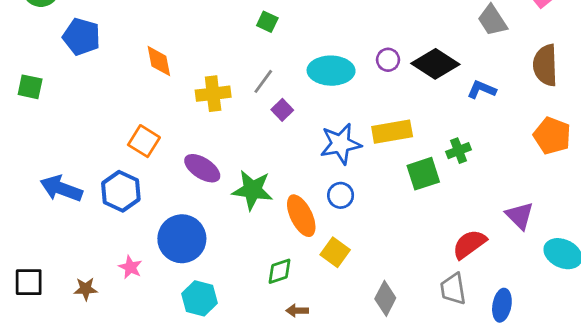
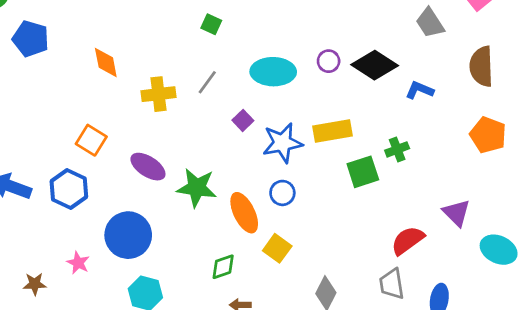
purple square: (282, 110) -> (243, 120), moved

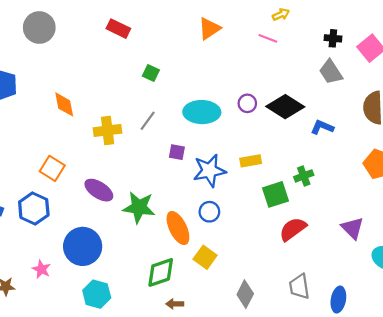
purple square: (243, 120) -> (177, 152), turned -35
yellow rectangle: (332, 131) -> (251, 161), size x0.7
red semicircle: (408, 240) -> (293, 229), moved
green diamond: (223, 267) -> (161, 272), size x1.4

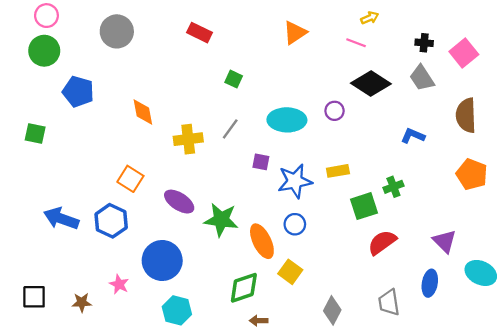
black diamond: (285, 107) -> (371, 84), moved
blue ellipse: (338, 300) -> (430, 283), moved

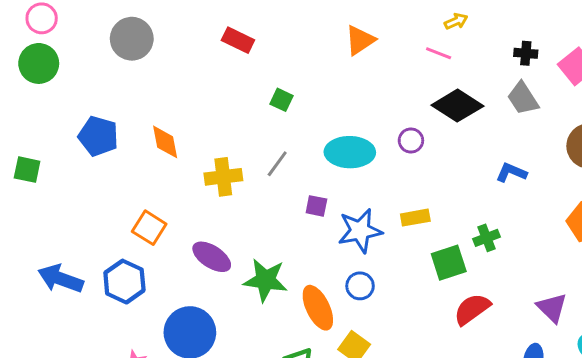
blue pentagon: (78, 92) -> (98, 136), moved

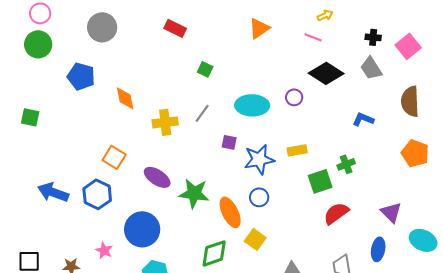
blue pentagon: (98, 136) -> (81, 76), moved

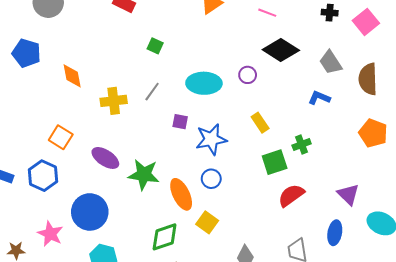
gray trapezoid: (371, 68) -> (331, 62), moved
yellow rectangle: (297, 150) -> (260, 123), moved, turned 66
pink star: (104, 250) -> (50, 234), size x1.4

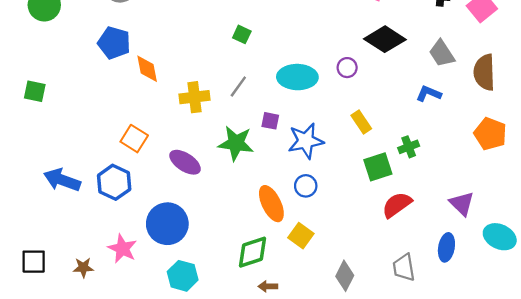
blue pentagon: (26, 53) -> (114, 43), moved
green star: (144, 175) -> (236, 143), moved

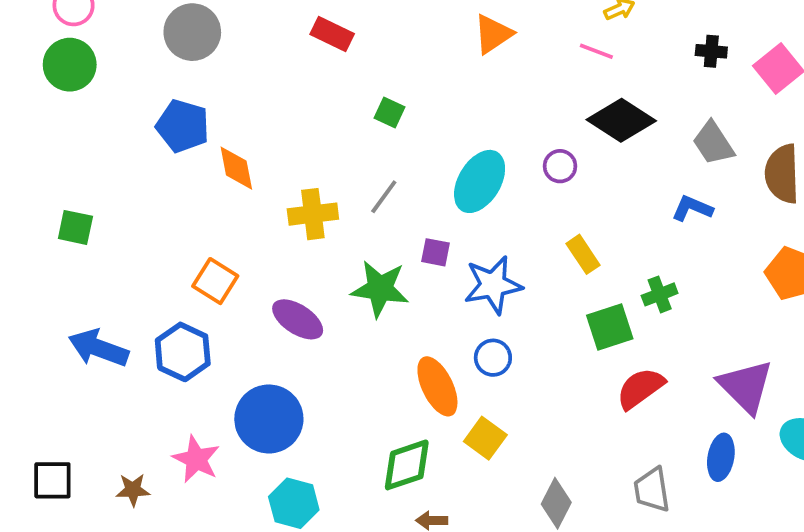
cyan ellipse: (297, 77) -> (480, 181), turned -60
green square: (35, 91) -> (75, 227), moved
purple triangle: (462, 204) -> (746, 386), size x1.4

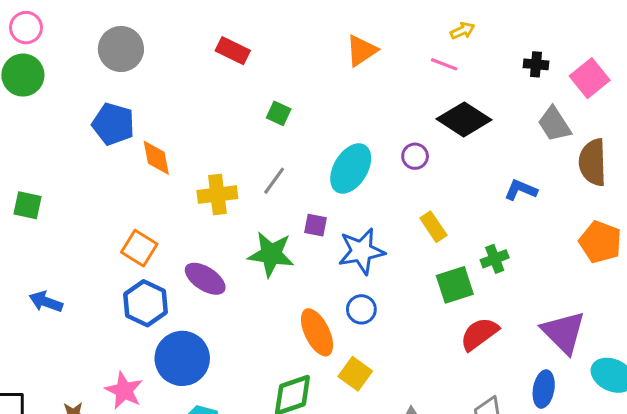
gray trapezoid: (713, 143) -> (554, 124), moved
blue arrow: (98, 348) -> (46, 302), size x0.7
blue hexagon: (183, 352) -> (145, 303), moved

